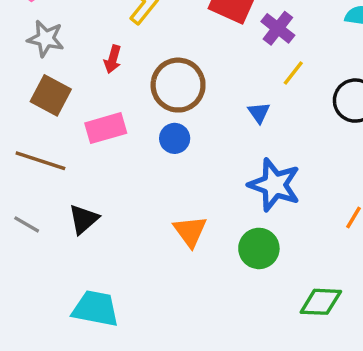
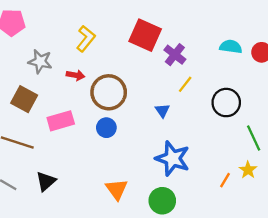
gray star: (46, 39) -> (40, 61), moved
red arrow: (113, 59) -> (76, 75), moved, turned -96

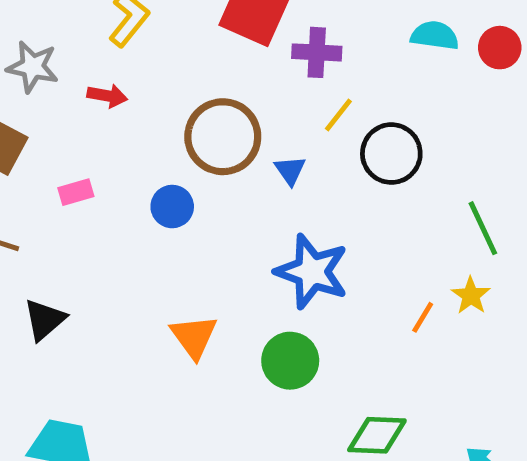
purple cross: (175, 55) -> (317, 52), turned -35
brown circle: (109, 92) -> (223, 137), moved
black circle: (226, 103) -> (391, 154), moved
pink rectangle: (61, 121) -> (76, 192), size x0.6

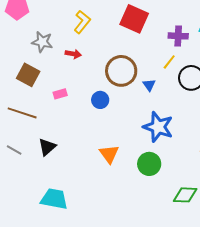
purple cross: (317, 52) -> (178, 36), moved

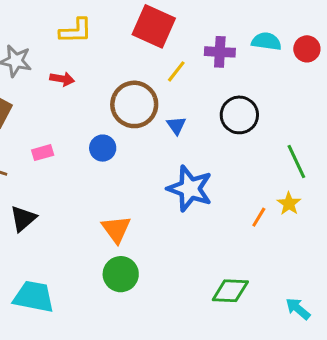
yellow L-shape: (82, 22) -> (76, 31), turned 50
yellow line: (169, 62) -> (176, 71), moved
pink rectangle: (60, 94) -> (43, 153), moved
green circle: (149, 164) -> (121, 274), moved

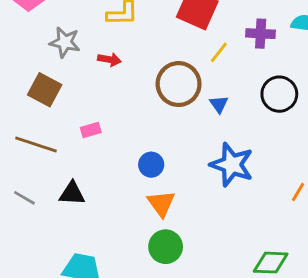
blue circle: (103, 148) -> (151, 165), moved
black triangle: (23, 219) -> (72, 193), turned 44

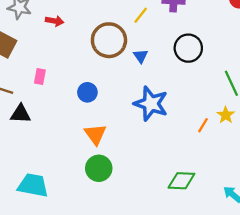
pink rectangle: (91, 130) -> (40, 76), turned -63
blue circle: (151, 165) -> (87, 92), moved
black triangle: (72, 193) -> (21, 114), moved

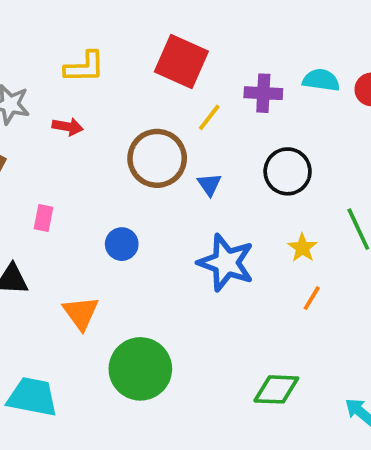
yellow star: (226, 115) -> (302, 248), moved
orange triangle: (95, 134) -> (81, 313), moved
green circle: (99, 168) -> (140, 369), size x1.4

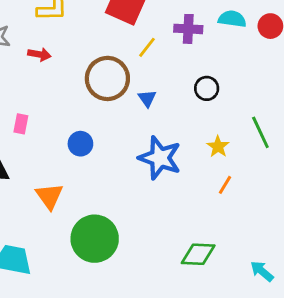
black circle: (288, 171) -> (207, 88), size x0.7

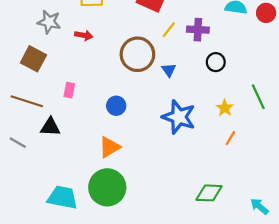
purple cross: (188, 29) -> (198, 30), moved
orange triangle: (49, 196) -> (109, 147), moved, turned 35
green circle: (95, 239) -> (107, 187), moved

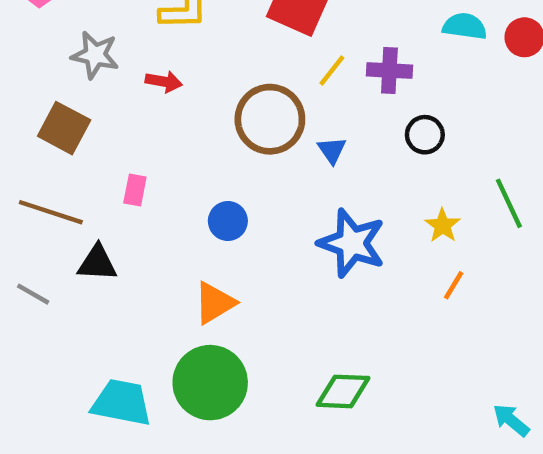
green diamond: (209, 193) -> (343, 391), moved

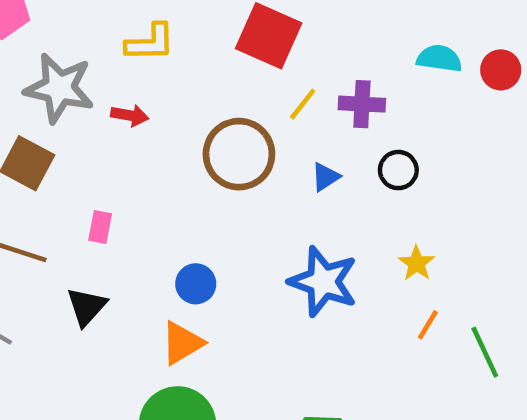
gray star: (95, 55) -> (59, 88), size x1.4
blue triangle: (332, 150) -> (325, 177), moved, turned 32
green line: (509, 203) -> (485, 352), moved
blue circle: (228, 221) -> (196, 284), moved
black triangle: (97, 263) -> (86, 307), moved, turned -51

